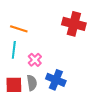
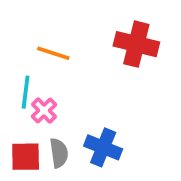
orange line: (19, 29) -> (53, 53), moved
pink cross: (35, 60) -> (44, 111), moved

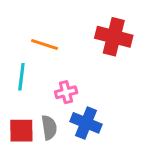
pink cross: (44, 111) -> (66, 92), moved, turned 30

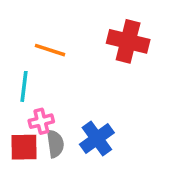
pink cross: (66, 92) -> (41, 121), moved
blue cross: (86, 123) -> (97, 138), turned 32

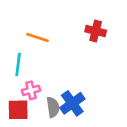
red cross: (128, 41) -> (96, 31), size x0.7
gray semicircle: (55, 144) -> (53, 107), moved

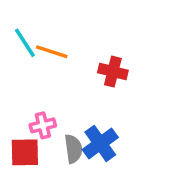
red cross: (96, 31) -> (113, 72), moved
cyan line: (18, 65) -> (25, 43), moved, turned -40

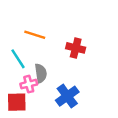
cyan line: (25, 43) -> (18, 59), moved
gray semicircle: (73, 149) -> (41, 73), moved

